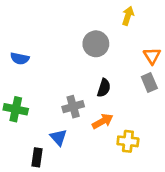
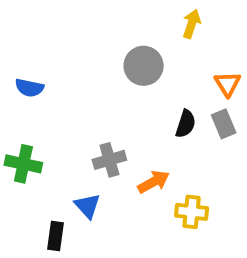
black semicircle: (104, 88) -> (186, 124), moved

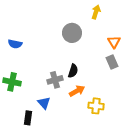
black semicircle: (186, 124) -> (73, 71), moved

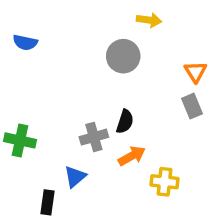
yellow arrow: (96, 12) -> (149, 20), moved, turned 80
blue semicircle: (15, 44) -> (25, 42), moved
blue triangle: (44, 103) -> (75, 177), turned 32

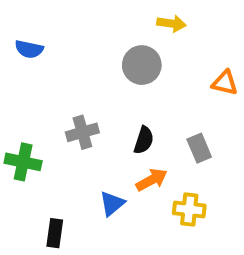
orange triangle: (195, 72) -> (225, 83), turned -45
gray rectangle: (192, 106) -> (199, 148), moved
gray cross: (94, 137) -> (82, 132), moved
blue triangle: (75, 177) -> (112, 204), moved

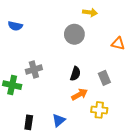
gray cross: (82, 132) -> (34, 70), moved
blue triangle: (112, 204) -> (59, 120), moved

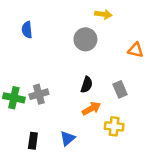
blue semicircle: (15, 26) -> (27, 30), moved, turned 72
gray cross: (34, 70) -> (39, 94), moved

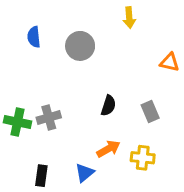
yellow arrow: (103, 14) -> (129, 18), turned 77
gray circle: (85, 39) -> (80, 46), moved
orange arrow: (91, 109) -> (108, 149), moved

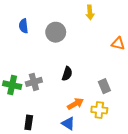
black semicircle: (108, 106) -> (67, 74), moved
gray rectangle: (150, 112) -> (104, 86), moved
blue triangle: (85, 173) -> (68, 123), moved, turned -48

